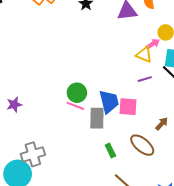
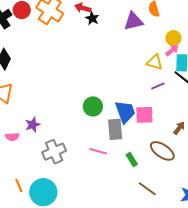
pink arrow: (153, 44) -> (172, 50), moved
pink line: (75, 106) -> (98, 151), moved
gray cross: (33, 154) -> (54, 152), moved

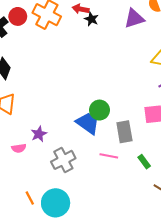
blue trapezoid: (125, 112) -> (88, 123), moved, turned -30

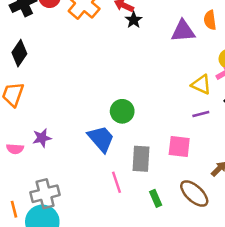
green circle: (99, 110) -> (122, 111), moved
pink line: (109, 156) -> (116, 182), turned 48
gray cross: (63, 160) -> (45, 194), moved

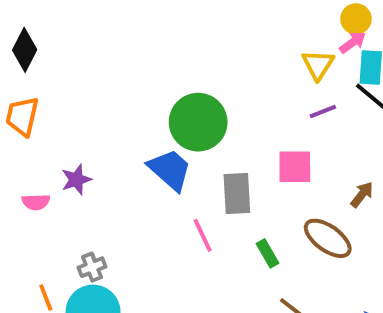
yellow triangle: (201, 85) -> (318, 65), turned 45
green circle: (122, 111) -> (198, 122), size x1.5
gray cross: (45, 194) -> (92, 267), size x0.6

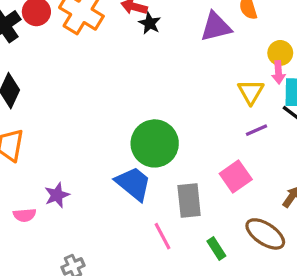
pink arrow: (353, 42) -> (278, 72), turned 125
pink square: (295, 167) -> (236, 177), turned -32

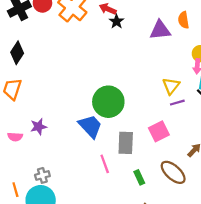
yellow triangle: (251, 92) -> (171, 86), moved

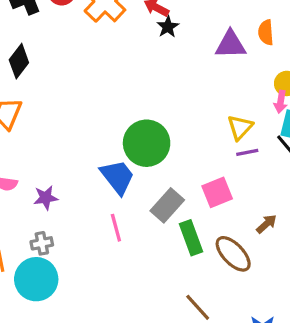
purple star: (39, 127) -> (46, 198), moved
gray rectangle: (126, 143) -> (167, 205), turned 35
pink line: (105, 164) -> (116, 228), moved
green rectangle: (139, 177) -> (191, 238), moved, size x1.5

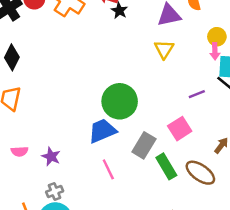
yellow triangle: (240, 127) -> (164, 49), moved
blue trapezoid: (117, 177) -> (102, 131), turned -64
purple star: (46, 198) -> (51, 157), turned -30

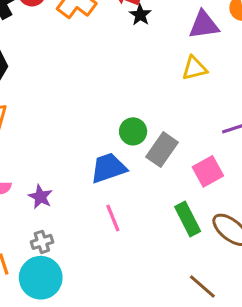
yellow triangle: (164, 49) -> (194, 68), turned 40
green circle: (120, 101) -> (133, 131), size x0.6
gray rectangle: (144, 145) -> (162, 150), moved

